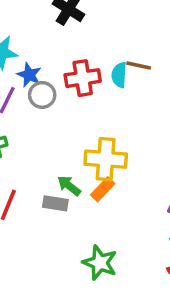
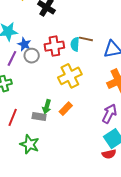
yellow cross: (106, 159) -> (70, 76), moved, turned -30
green arrow: (69, 186) -> (47, 107), turned -112
green star: (100, 263) -> (30, 144), moved

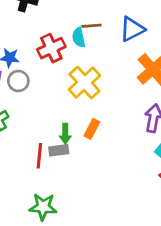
gray circle: (32, 56) -> (18, 81), moved
red line: (13, 117) -> (39, 156), moved
green star: (30, 144) -> (43, 207), moved

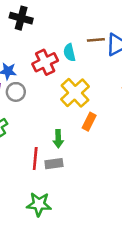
brown line: (92, 26) -> (96, 40), moved
orange rectangle: (92, 129) -> (89, 122), moved
gray rectangle: (59, 150) -> (54, 164), moved

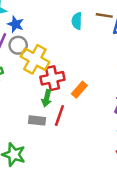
red cross: (45, 62) -> (52, 78), moved
yellow cross: (75, 93) -> (35, 59), moved, turned -32
red line: (35, 159) -> (59, 116), moved

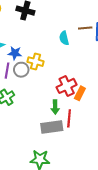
yellow cross: (35, 59) -> (35, 62), moved, size x0.7
red cross: (52, 78) -> (67, 86), moved
gray rectangle: (37, 120) -> (52, 127), size x1.5

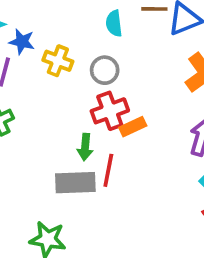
gray circle: (21, 70) -> (105, 70), moved
orange rectangle: (80, 93) -> (133, 127), turned 32

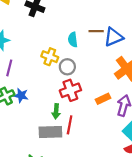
blue star: (22, 42) -> (21, 95), moved
yellow cross: (58, 61) -> (50, 57), moved
orange rectangle: (133, 127) -> (103, 99), moved

